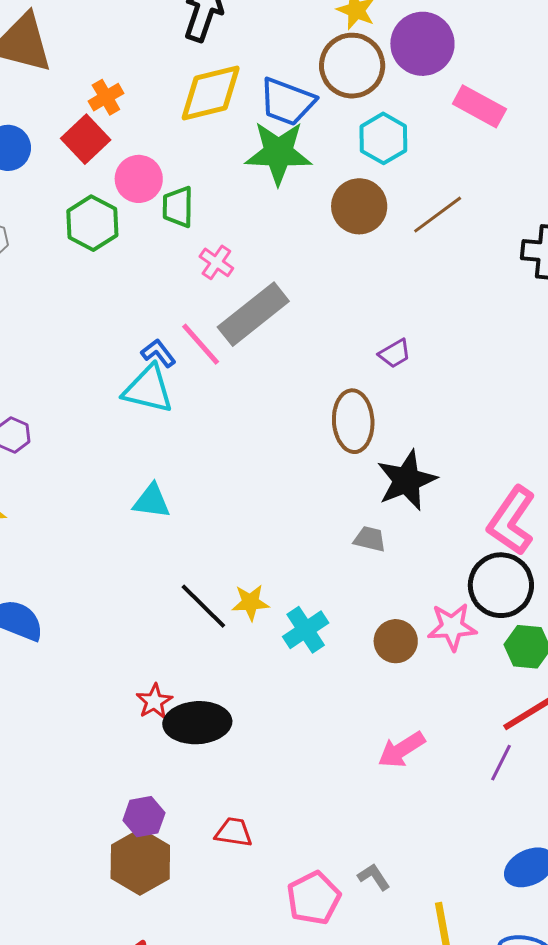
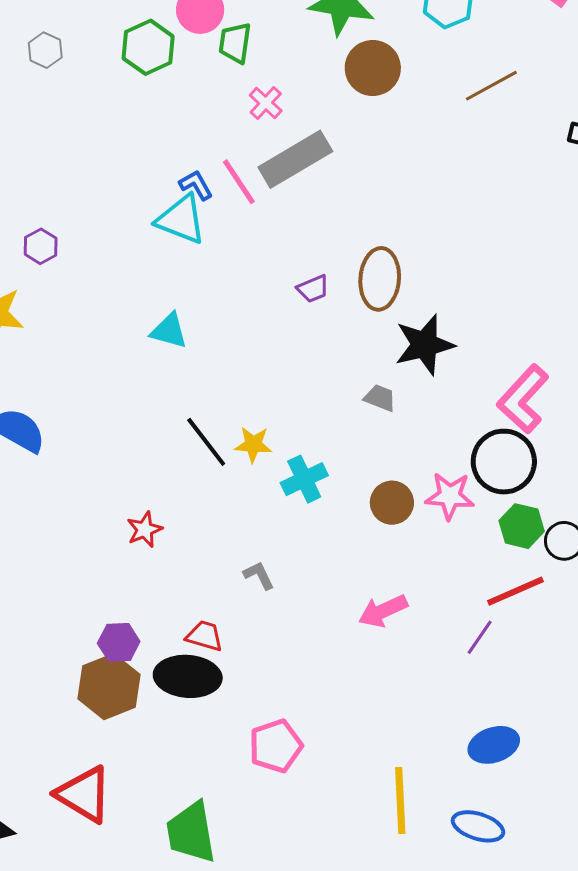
brown circle: (359, 206) -> (373, 68), moved
purple trapezoid: (395, 353) -> (313, 289), moved
black ellipse: (197, 723) -> (188, 676), moved
red trapezoid: (234, 832) -> (205, 636), moved
gray L-shape: (374, 877) -> (259, 575), moved

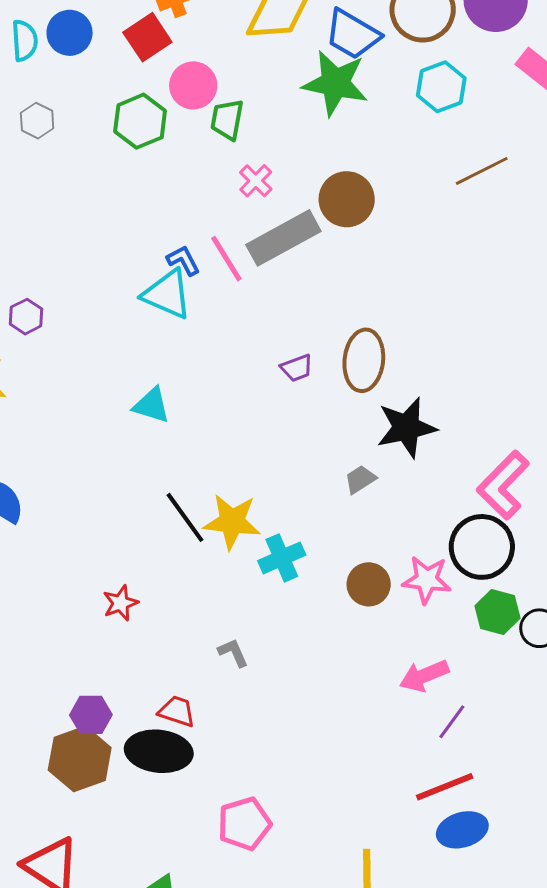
brown circle: (373, 68) -> (347, 199), moved
gray trapezoid: (380, 398) -> (360, 479), turned -56
yellow star: (253, 444) -> (232, 522), size x1.5
red line: (515, 591) -> (445, 787), moved
pink arrow: (383, 611) -> (424, 676), moved

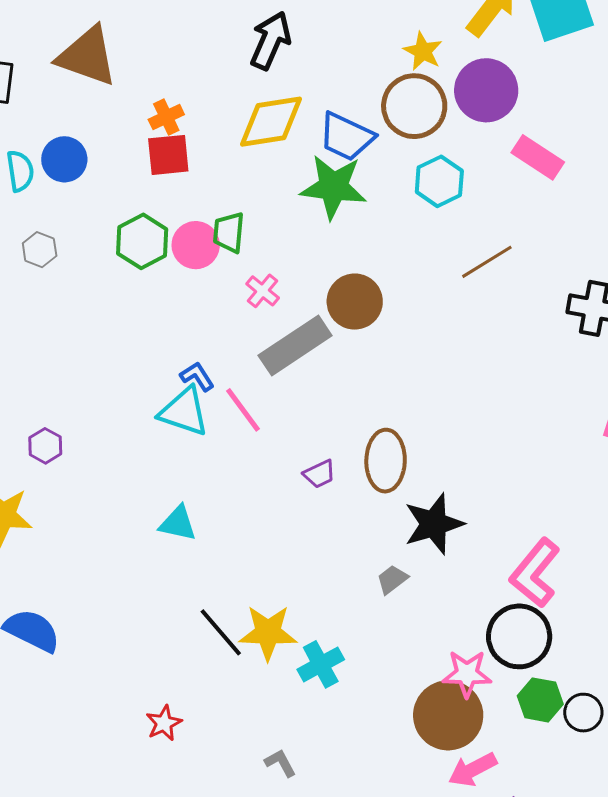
red square: (147, 37) -> (168, 155), moved, turned 33
pink circle: (193, 85) -> (196, 245), moved
pink line: (226, 259) -> (243, 410), moved
brown circle: (369, 584) -> (448, 715), moved, size x1.6

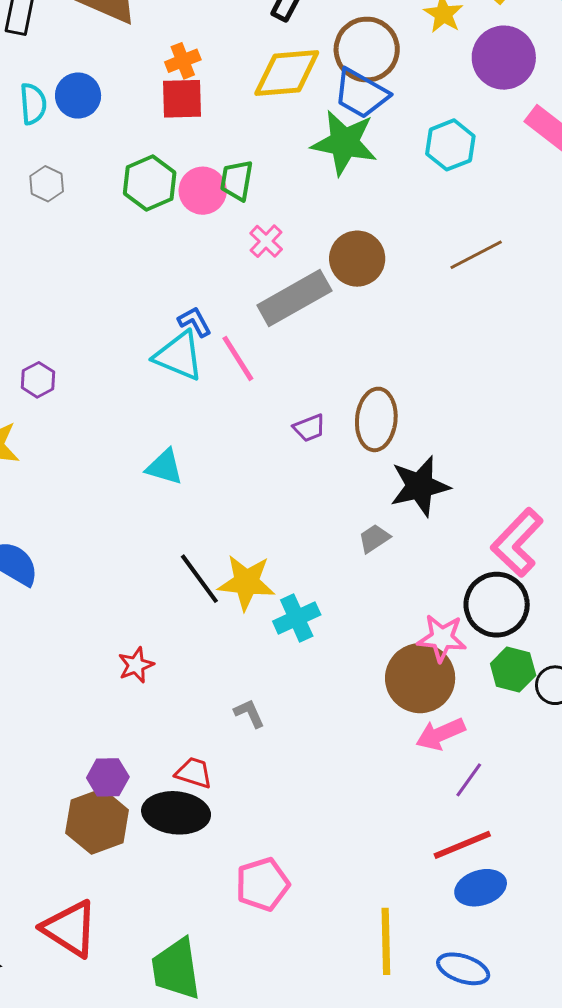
brown circle: (414, 106) -> (367, 50), moved
brown line: (487, 262) -> (476, 255), moved

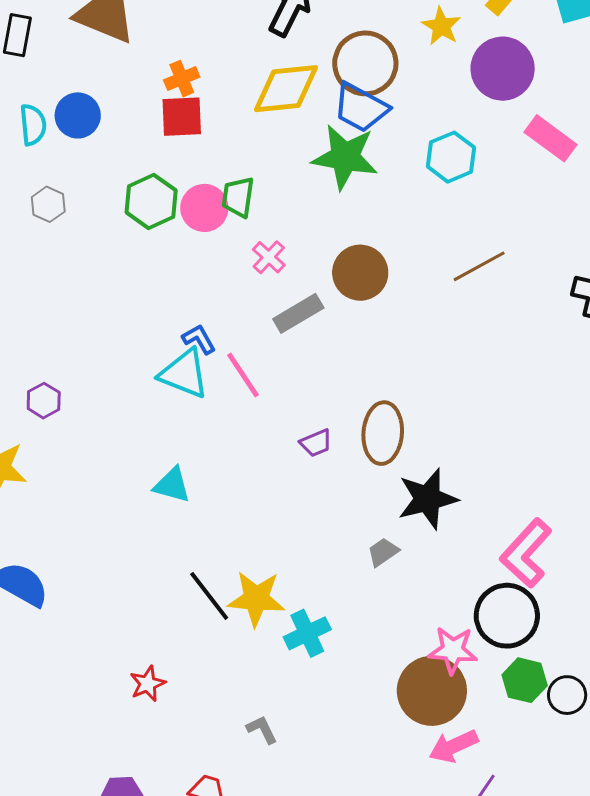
gray rectangle: (294, 298) -> (298, 313), size x0.7

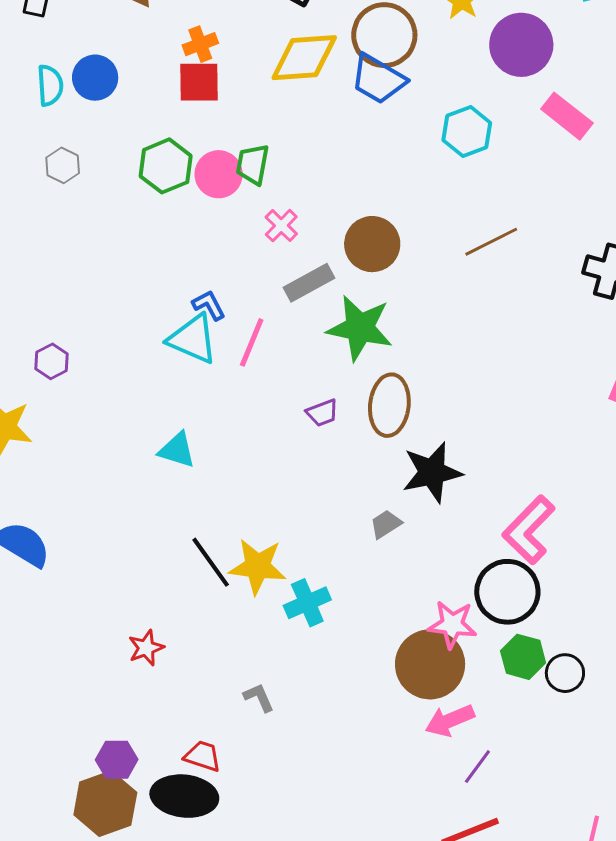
green star: (345, 157) -> (360, 328), moved
pink line: (243, 375) -> (252, 342), turned 54

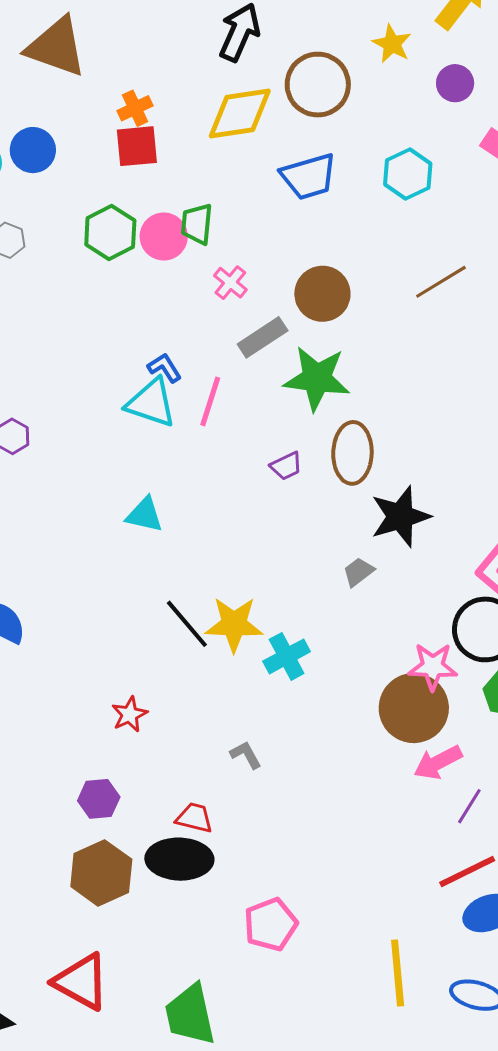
purple circle: (521, 45) -> (455, 83), size x0.6
blue trapezoid: (378, 79) -> (309, 176), moved, turned -42
purple hexagon: (117, 760) -> (99, 799), moved

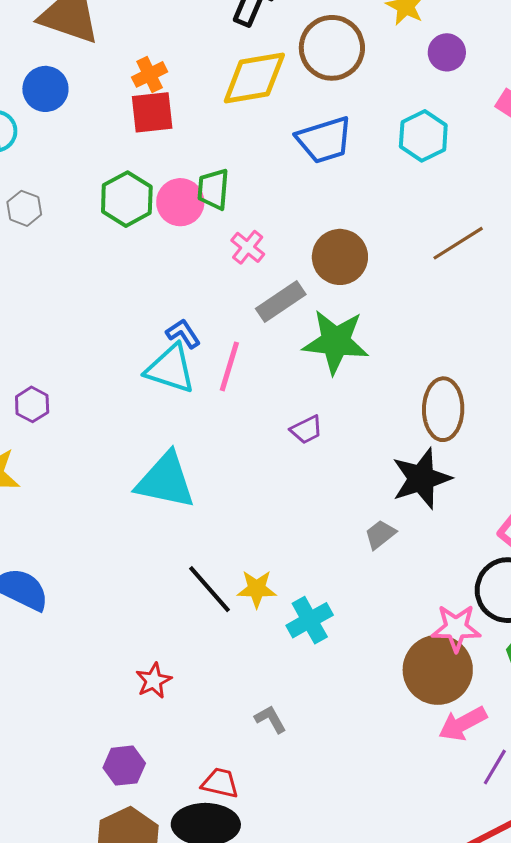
purple circle: (455, 83) -> (447, 52), moved
blue circle: (33, 150) -> (45, 89), moved
brown ellipse: (352, 453) -> (443, 409), moved
cyan triangle: (145, 515) -> (165, 481), size x1.6
yellow star: (234, 624) -> (257, 589), size x0.7

